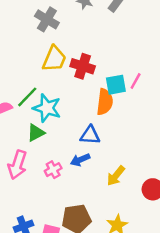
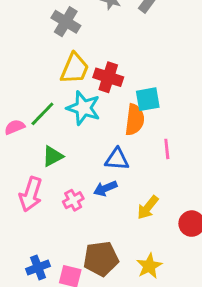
pink line: (136, 81) -> (167, 149), moved, turned -35
cyan star: (47, 108) -> (83, 108), moved

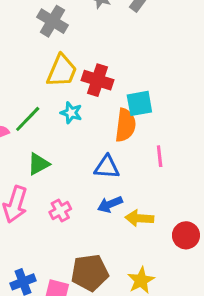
cyan star: (83, 108) -> (71, 113), size x0.6
blue arrow: (105, 188) -> (110, 204), moved
yellow arrow: (148, 207) -> (139, 218), turned 55

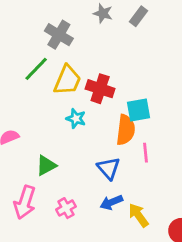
green line: (28, 119) -> (36, 69), moved
pink line: (160, 156) -> (146, 153), moved
blue triangle: (107, 167) -> (109, 168), turned 45
yellow arrow: (139, 218) -> (138, 215), turned 50

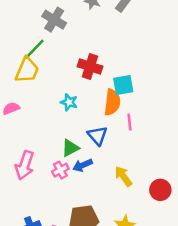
yellow trapezoid: (67, 80) -> (27, 70), moved
cyan star: (76, 119) -> (69, 102), moved
green triangle: (46, 165) -> (70, 148), moved
blue arrow: (111, 202) -> (83, 165), moved

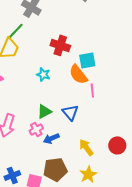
orange semicircle: (112, 102) -> (78, 74), turned 135
blue triangle: (97, 136) -> (70, 112), moved
blue arrow: (83, 165) -> (51, 138), moved
yellow arrow: (123, 176) -> (86, 147), moved

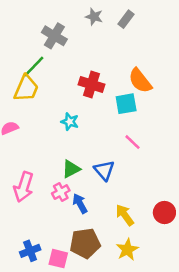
orange semicircle: (78, 74) -> (140, 81), moved
pink line: (92, 90) -> (132, 142), turned -40
blue arrow: (51, 138) -> (80, 204), turned 84

